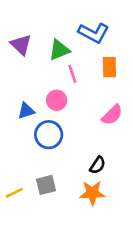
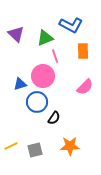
pink circle: (57, 100) -> (43, 76), size x1.5
black semicircle: (98, 165) -> (54, 118), moved
gray square: (46, 185) -> (35, 150), moved

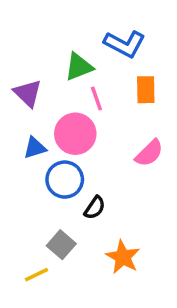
purple triangle: (16, 34) -> (28, 93), moved
yellow line: (11, 146) -> (37, 275), moved
orange star: (70, 146) -> (123, 257), turned 30
gray square: (35, 150) -> (61, 245), moved, turned -35

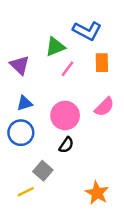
pink line: (96, 99) -> (68, 69), turned 56
pink circle: (75, 134) -> (65, 115), moved
blue circle: (65, 180) -> (21, 133), moved
orange star: (123, 257) -> (97, 193), moved

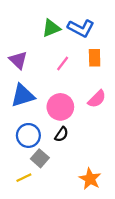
green triangle: (55, 47) -> (51, 28), moved
blue triangle: (25, 103) -> (23, 95), size x1.6
blue circle: (21, 133) -> (28, 135), moved

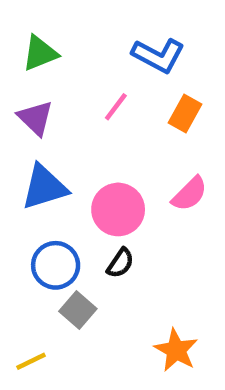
green triangle: (51, 28) -> (40, 53), moved
orange rectangle: (95, 58) -> (185, 113), turned 30
pink line: (63, 64) -> (116, 107), moved
yellow line: (24, 178) -> (31, 361), moved

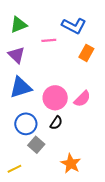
pink line: (116, 107) -> (49, 40), moved, turned 48
pink semicircle: (190, 194) -> (82, 99), moved
orange star: (176, 350) -> (71, 164), moved

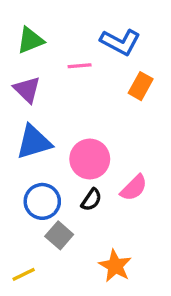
pink semicircle: (82, 99) -> (134, 188), moved

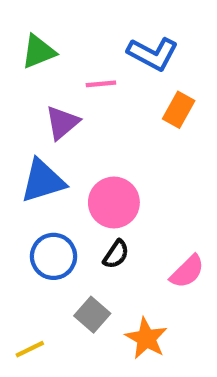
purple triangle: (27, 89) -> (62, 123), moved, turned 36
pink semicircle: (134, 188) -> (187, 271), moved
gray square: (59, 235) -> (92, 315), moved

